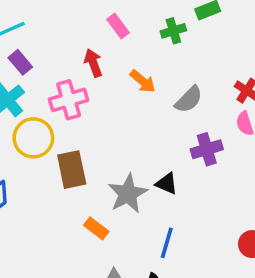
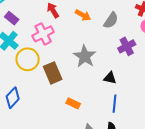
black triangle: (167, 184) -> (110, 78), moved
gray star: (128, 194) -> (85, 56), moved

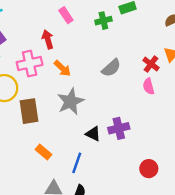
orange arrow: (83, 15) -> (62, 68), moved
purple cross: (127, 46) -> (119, 128), moved
blue line: (115, 104) -> (77, 163), moved

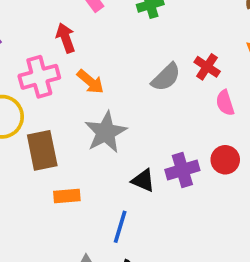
red cross: (151, 64) -> (207, 67), moved
orange rectangle: (43, 152) -> (67, 196), moved, turned -42
red circle: (149, 169) -> (225, 160), moved

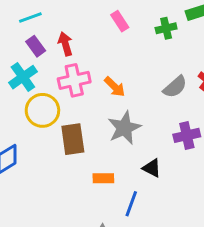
red arrow: (66, 38) -> (65, 44), moved
purple cross: (182, 170) -> (187, 135), moved
orange rectangle: (67, 196) -> (103, 178), moved

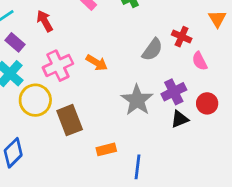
red arrow: (65, 44) -> (45, 21), moved
gray star: (124, 128) -> (137, 100), moved
black triangle: (152, 168) -> (180, 119), moved, turned -36

